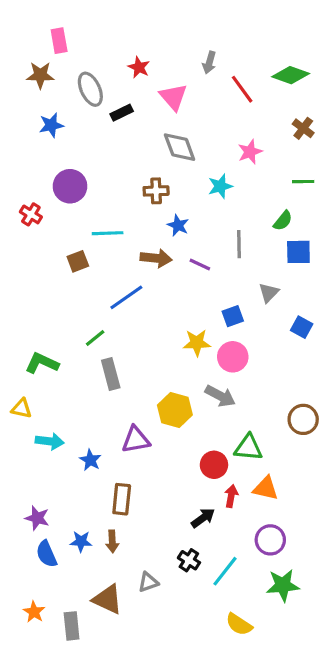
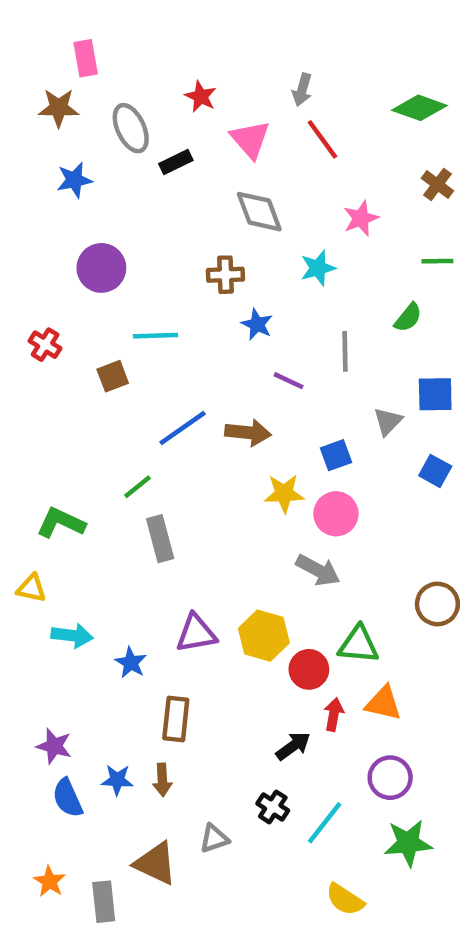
red line: (242, 89) -> (322, 139), moved
red cross: (31, 214) -> (45, 345), moved
blue square: (298, 252) -> (435, 394), moved
brown arrow: (156, 258) -> (248, 433), moved
yellow hexagon: (175, 410) -> (264, 636), moved

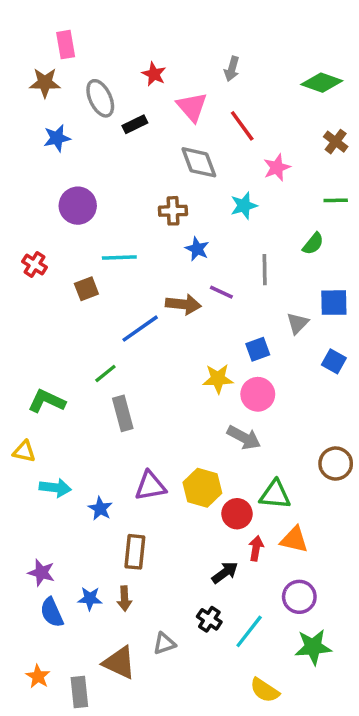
red line: (322, 139) -> (242, 126), moved
brown arrow: (248, 433) -> (183, 304), moved

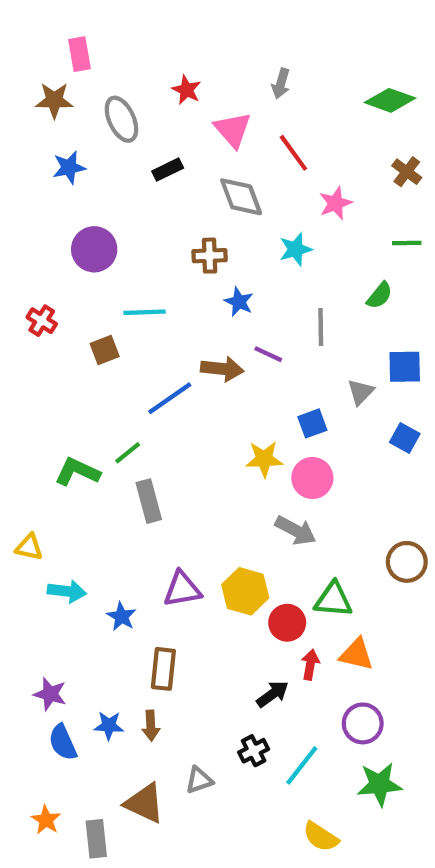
black rectangle: (135, 124) -> (168, 170), moved
green L-shape: (47, 401) -> (77, 472), moved
black cross: (209, 619) -> (254, 751), turned 30

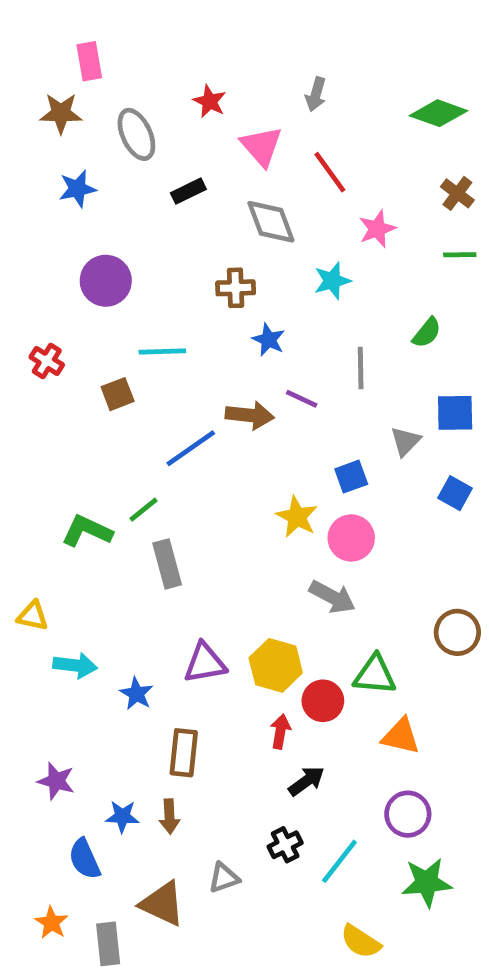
green line: (407, 243) -> (460, 255), moved
yellow star: (264, 459) -> (297, 517), turned 30
red arrow: (310, 665) -> (280, 731), moved
blue semicircle: (63, 742) -> (85, 859), moved

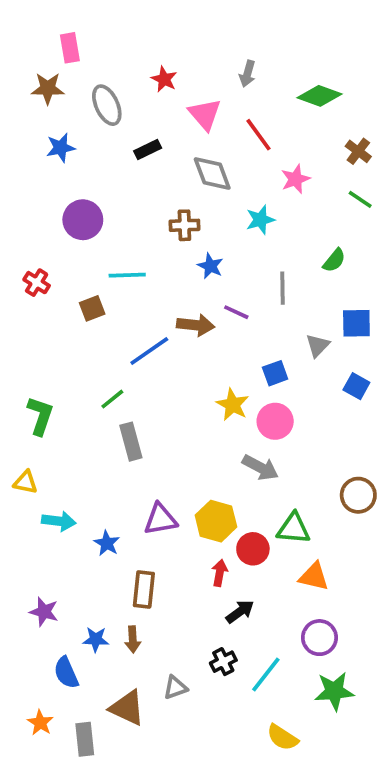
green diamond: (439, 113) -> (319, 96), moved
green line: (460, 255) -> (360, 199), turned 35
green L-shape: (87, 531) -> (40, 416), moved, turned 84

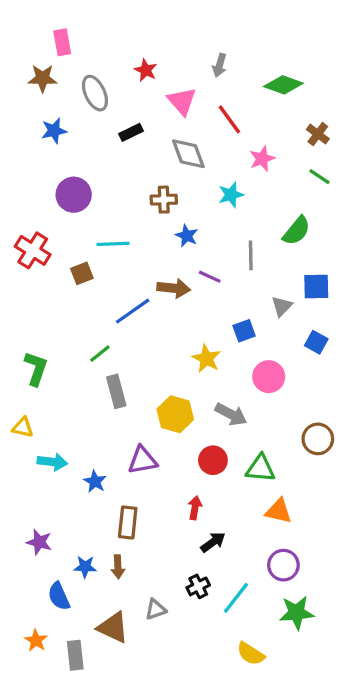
green semicircle: (334, 260) -> (297, 231), size x1.4
red cross: (37, 283) -> (33, 250), size x1.5
pink circle: (275, 421) -> (269, 377), moved
yellow hexagon: (216, 521) -> (175, 414), moved
red circle: (253, 549) -> (213, 460), moved

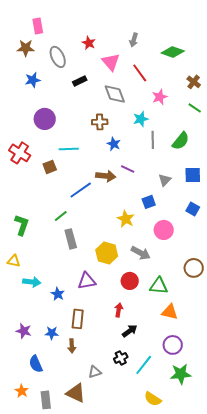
gray line: (251, 255) -> (153, 140), moved
gray triangle: (282, 306) -> (165, 180), moved
blue star: (85, 567) -> (52, 333), moved
brown triangle: (113, 627) -> (76, 393), moved

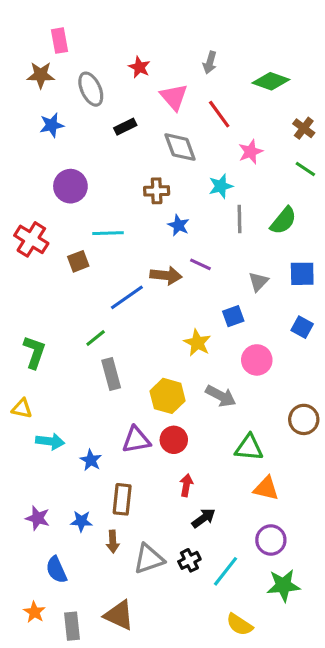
red circle: (130, 281) -> (174, 440), moved
gray triangle: (95, 372) -> (149, 559), moved, size x1.5

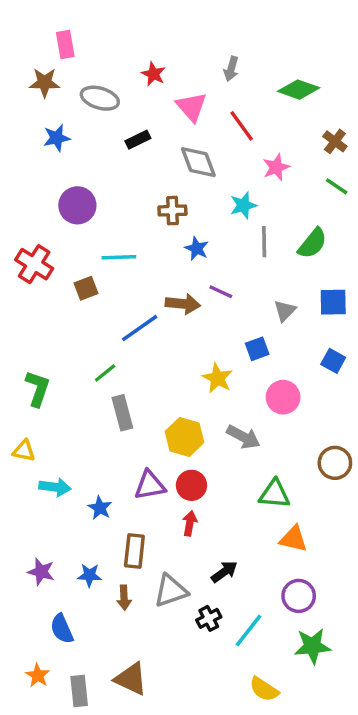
gray ellipse: (91, 89) -> (100, 98), turned -48
red arrow: (186, 485) -> (190, 523), moved
gray triangle: (149, 559) -> (171, 591), moved

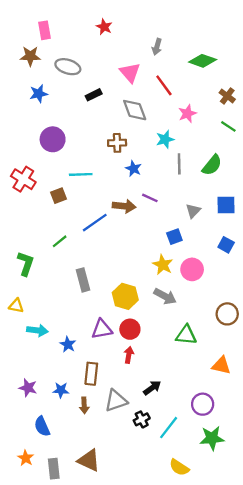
red star: (153, 74) -> (104, 27), moved
green line: (105, 373) -> (60, 241), moved
yellow star: (217, 378) -> (163, 265), moved
orange triangle: (293, 539) -> (221, 366), moved

